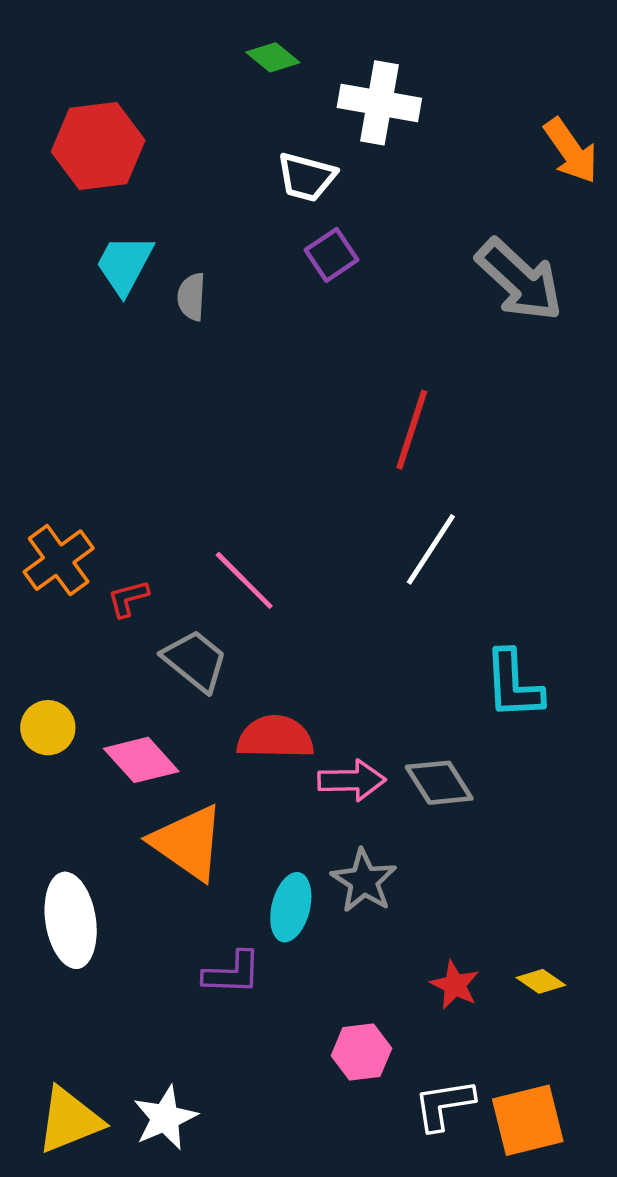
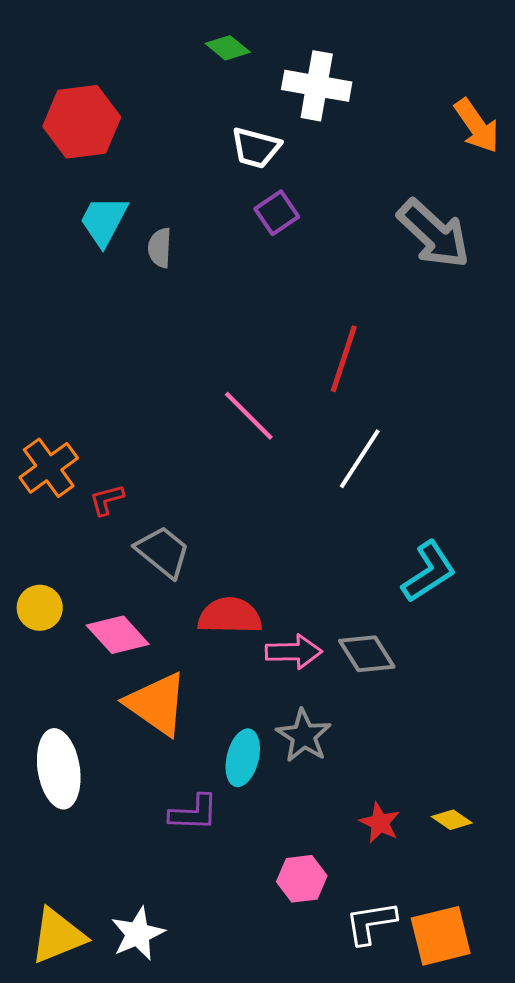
pink line: (244, 580) -> (249, 416), moved
cyan L-shape: (513, 685) -> (429, 572), turned -120

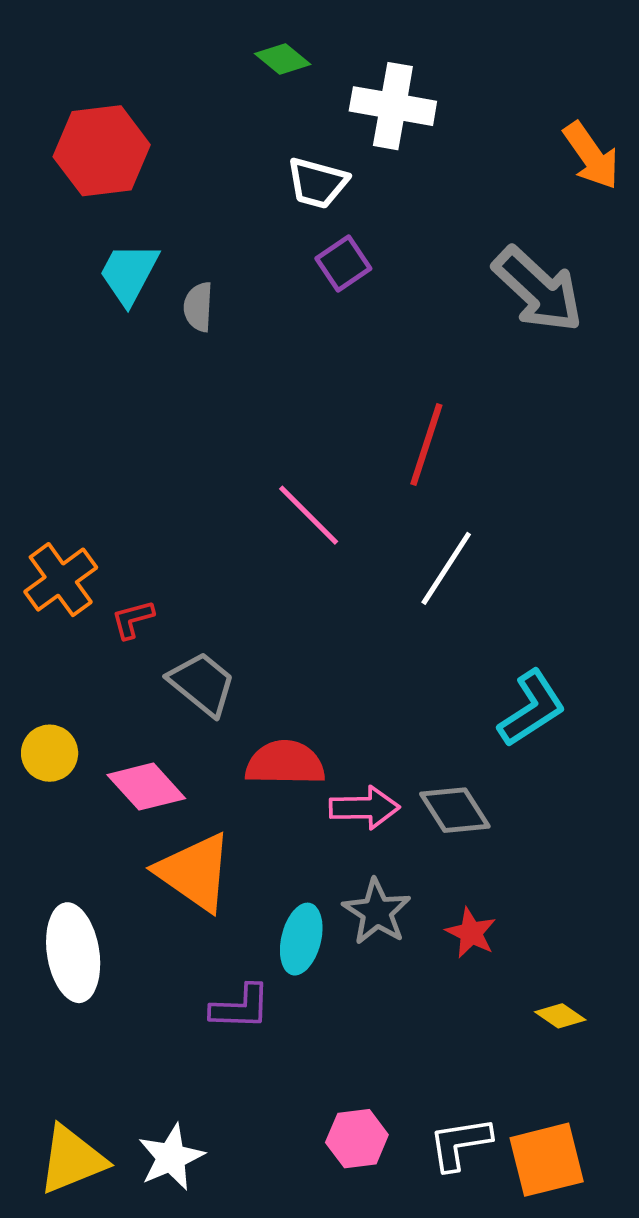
red star: (380, 823) -> (471, 933), moved
pink hexagon: (302, 879) -> (357, 1139), moved

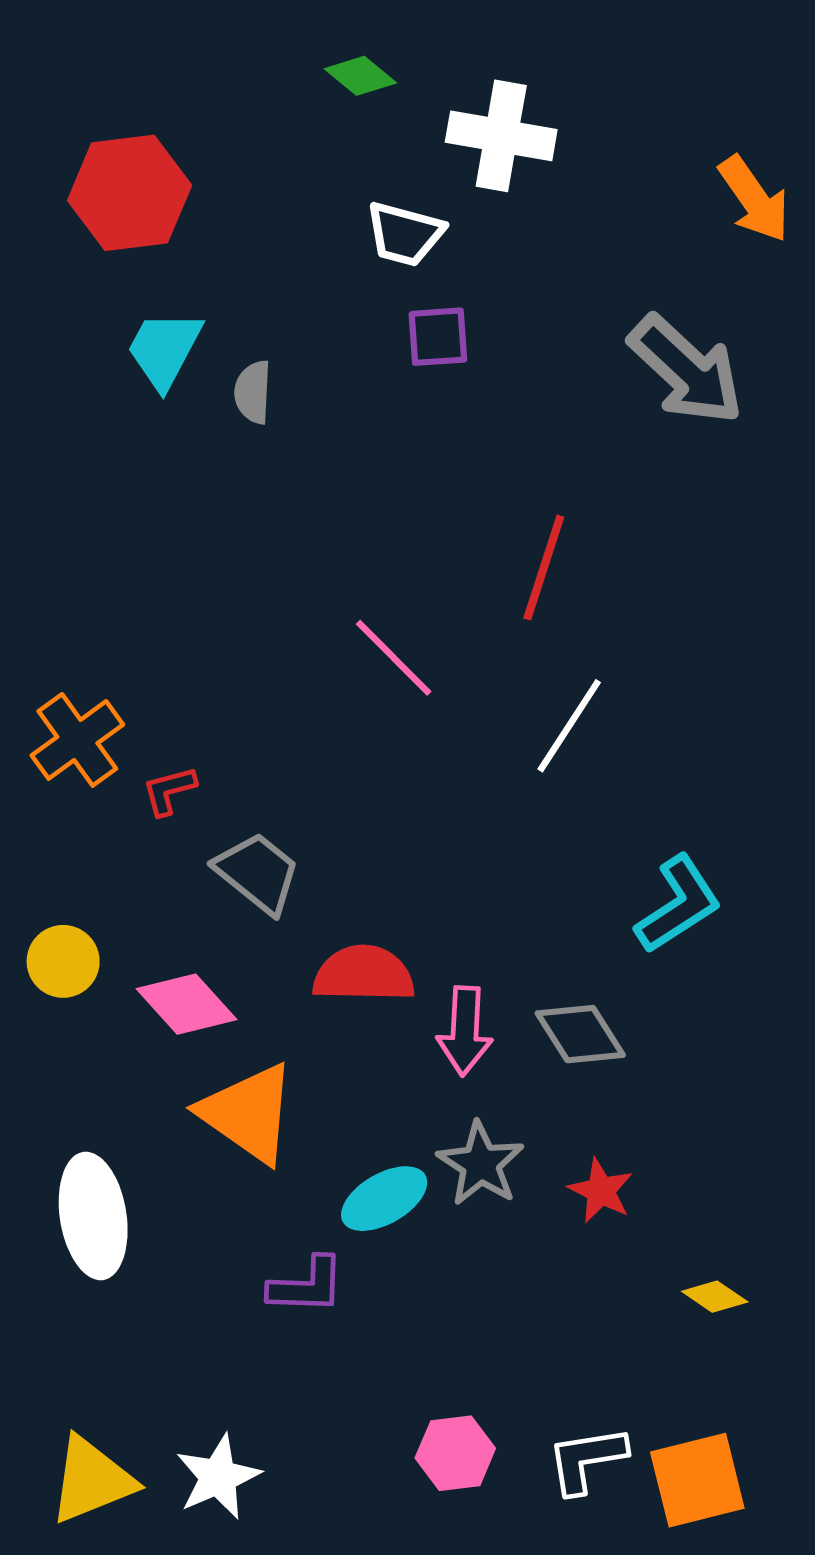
purple square: (343, 264) -> (438, 337), turned 30
pink arrow: (364, 808) -> (465, 1031), turned 94
cyan ellipse: (301, 939) -> (384, 1199), turned 46

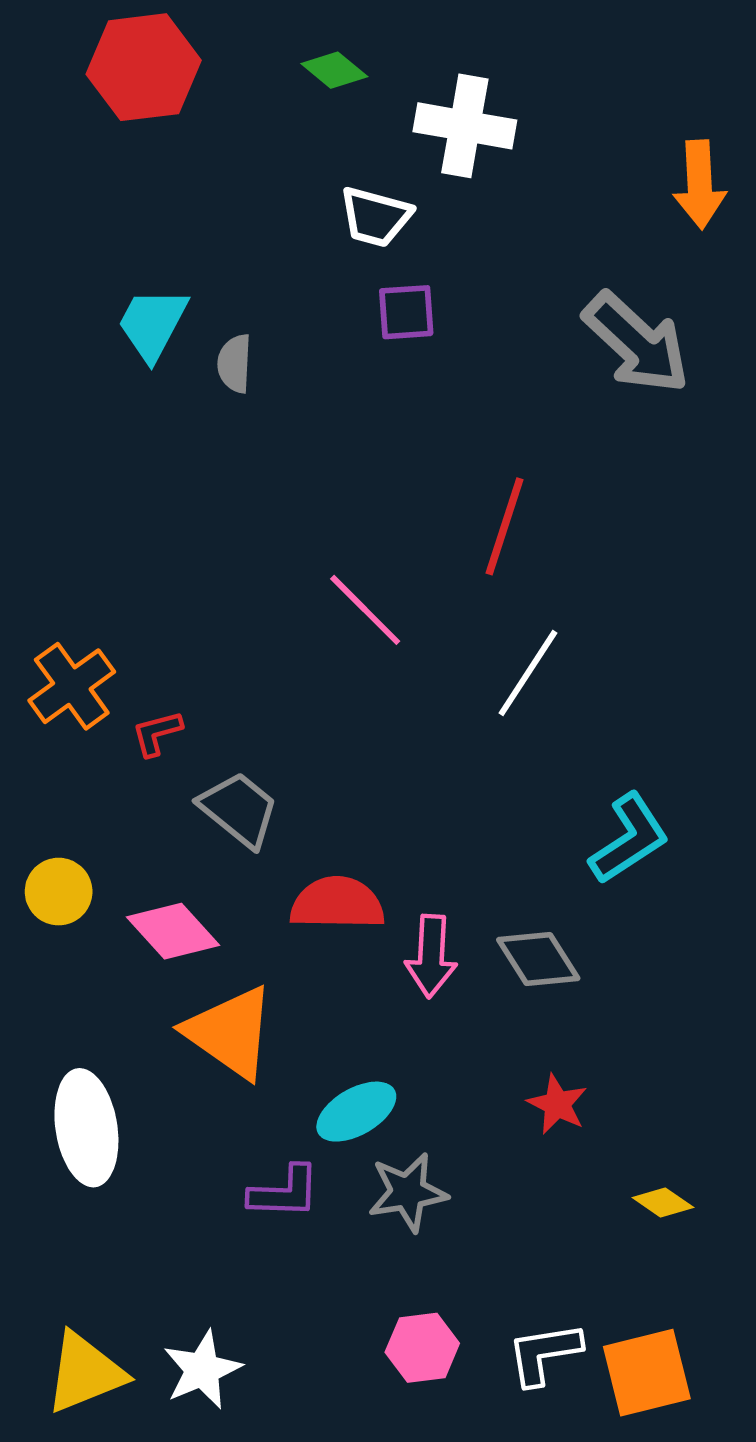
red hexagon: (130, 193) -> (144, 67), moved
orange arrow: (754, 199) -> (700, 185), turned 32
gray star: (481, 1164) -> (408, 1192), moved, turned 30

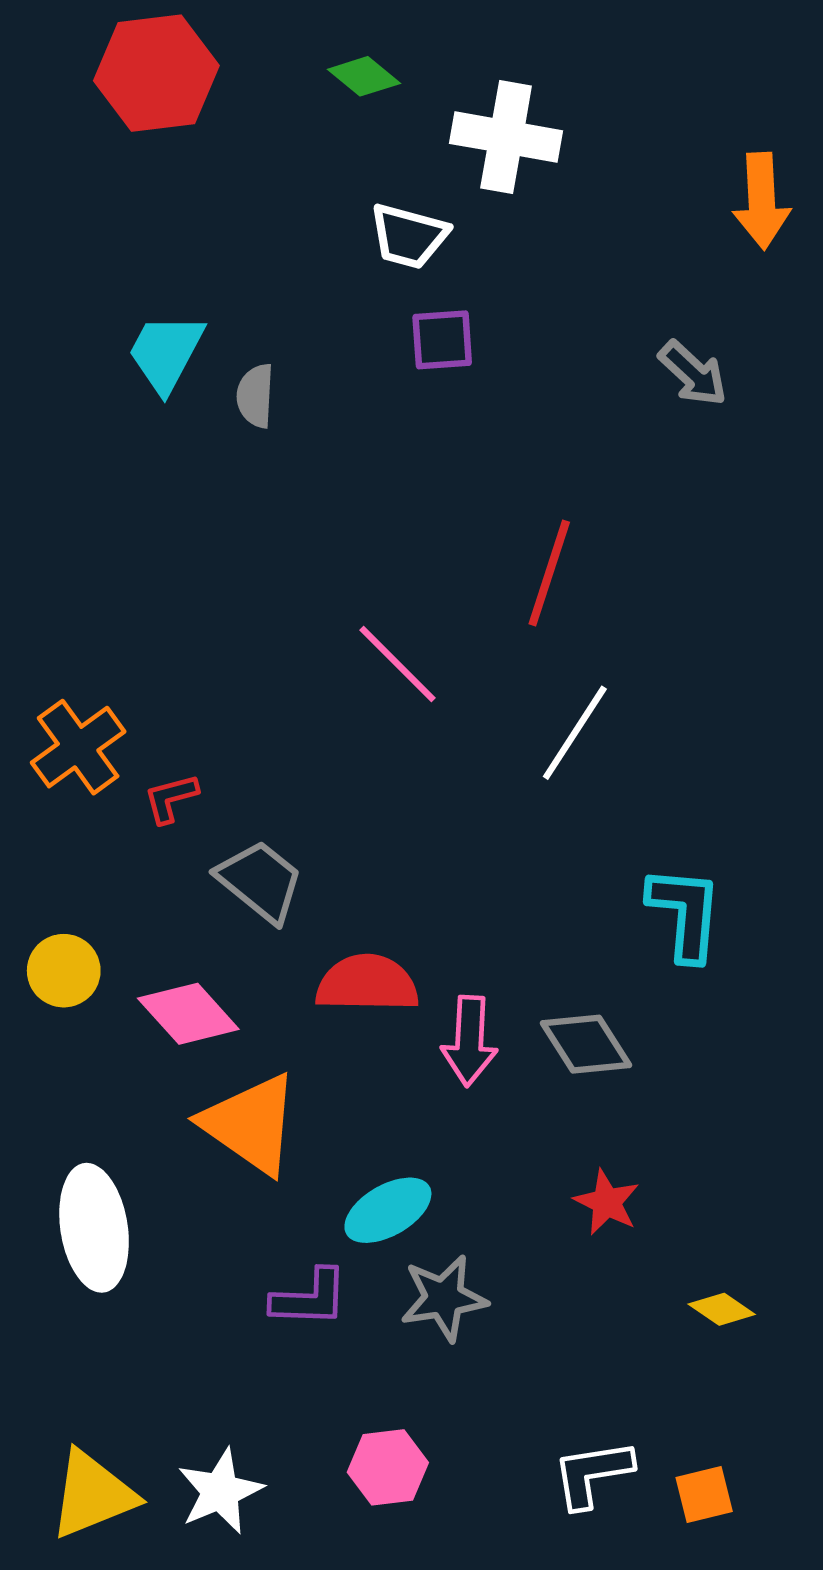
gray arrow: (636, 343) -> (693, 373), size x0.6
cyan L-shape: (629, 839) -> (685, 913), turned -52
pink hexagon: (422, 1348) -> (388, 1467), moved
orange square: (647, 1373) -> (704, 1494), size x0.6

